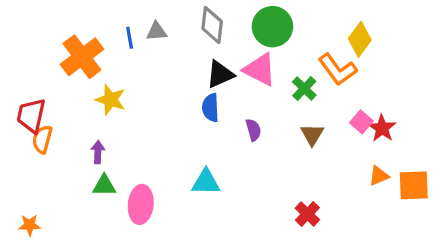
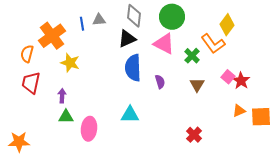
black triangle: (220, 74) -> (127, 39), moved
blue semicircle: (211, 108) -> (133, 68), size x1.5
red trapezoid: (31, 116) -> (31, 83), moved
orange semicircle: (42, 139) -> (27, 54), moved
orange star: (30, 225) -> (19, 142), size x1.5

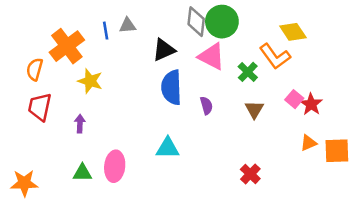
gray diamond: (134, 16) -> (196, 22), moved
yellow diamond: (227, 25) -> (293, 32), turned -70
green triangle: (66, 117) -> (82, 173), moved

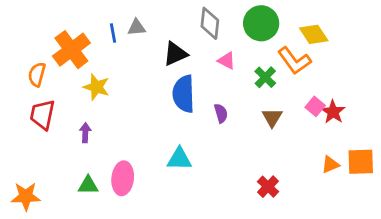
green circle: (222, 22) -> (261, 23), moved
pink triangle: (212, 56) -> (226, 61), size x0.6
orange triangle: (308, 143) -> (330, 164), moved

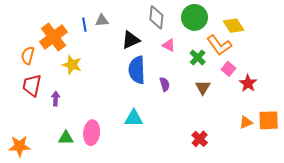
pink square: (315, 106) -> (228, 69), moved
purple arrow: (85, 133) -> (56, 99), moved

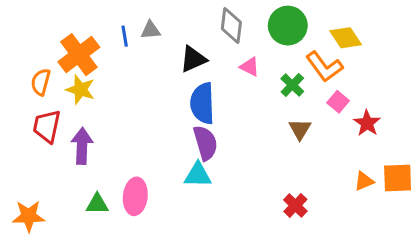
yellow star: (72, 65) -> (80, 90), moved
purple semicircle: (165, 84) -> (205, 143), moved, size x1.6
purple arrow: (56, 99) -> (82, 146), size x1.6

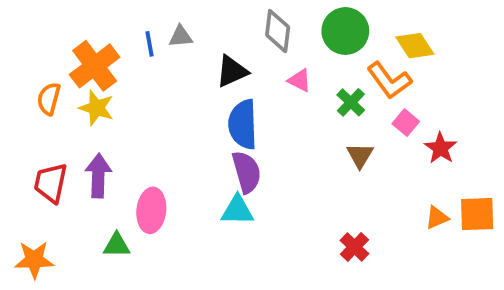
red trapezoid: (47, 126) -> (51, 183), moved
pink ellipse: (135, 196) -> (151, 210), moved

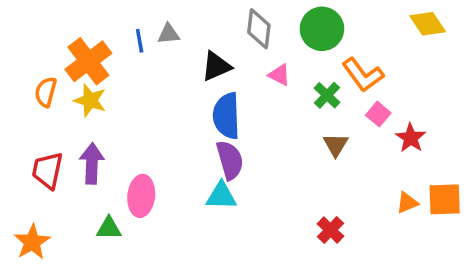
yellow diamond: (415, 46) -> (428, 24), moved
orange star: (34, 260) -> (32, 242), turned -30

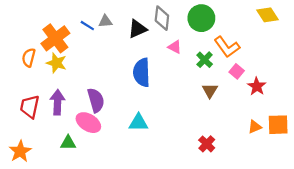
blue line: (140, 41) -> (87, 26), turned -48
black triangle: (216, 66) -> (137, 29), moved
purple semicircle: (230, 160) -> (96, 100), moved
pink ellipse: (141, 196) -> (88, 123), turned -65

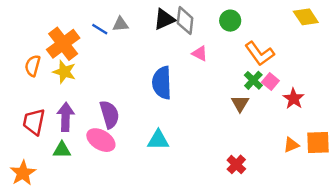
green circle: (201, 18) -> (230, 21), size x0.7
black triangle: (137, 29) -> (164, 19), moved
green cross: (205, 60) -> (253, 80), moved
green triangle: (68, 143) -> (62, 150), moved

